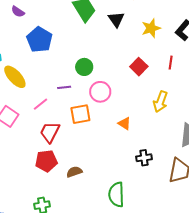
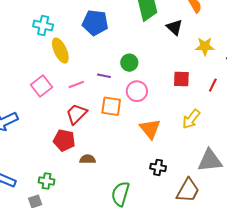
black triangle: (116, 19) -> (174, 27), turned -30
blue pentagon: (39, 40) -> (95, 23), turned 30
red square: (139, 67) -> (181, 79), turned 30
orange triangle: (124, 123) -> (150, 129), size x1.6

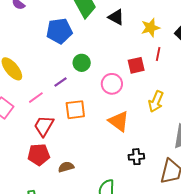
blue pentagon: (95, 23) -> (59, 31), moved
purple line: (104, 76) -> (60, 82), turned -32
red line: (213, 85) -> (158, 54), moved
pink circle: (137, 91) -> (112, 84), moved

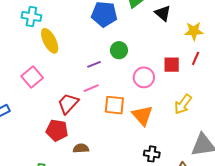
pink line: (36, 98) -> (91, 88), moved
orange square: (75, 110) -> (114, 105), moved

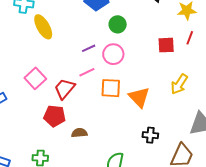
green circle: (119, 50) -> (118, 24), moved
pink square: (32, 77) -> (35, 78), moved
pink circle: (144, 77) -> (113, 54), moved

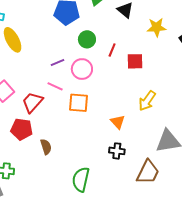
red line: (190, 38) -> (112, 50), moved
pink line: (87, 72) -> (55, 86), turned 49
orange triangle: (139, 97) -> (118, 122), moved, size x0.7
brown semicircle: (79, 133) -> (46, 147), turned 77

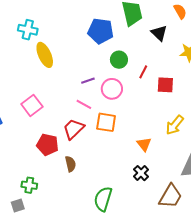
red trapezoid: (32, 102) -> (74, 129), moved
black cross: (117, 151) -> (141, 173), turned 35

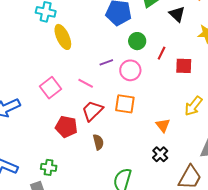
pink line: (84, 104) -> (86, 83), moved
brown semicircle: (71, 164) -> (98, 142), moved

